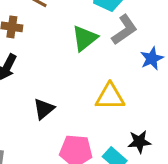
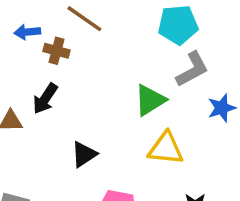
green triangle: (85, 38) -> (150, 100), moved

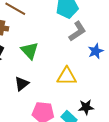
green triangle: (150, 100) -> (30, 51), moved, turned -36

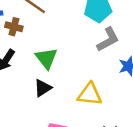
black triangle: (22, 84) -> (43, 88), moved

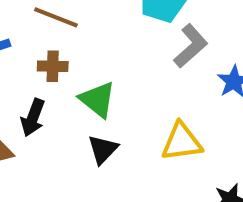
brown cross: (14, 27) -> (53, 66), moved

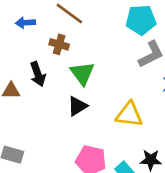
black arrow: (33, 118) -> (38, 74), turned -55

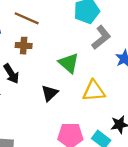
green triangle: (82, 73) -> (69, 63), moved

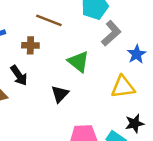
brown line: (27, 18) -> (49, 20), moved
yellow triangle: (94, 91) -> (123, 87), moved

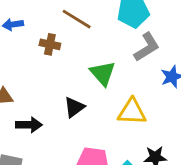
black arrow: (19, 75) -> (29, 125), moved, turned -65
yellow triangle: (123, 87) -> (132, 112), moved

